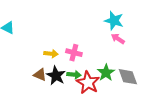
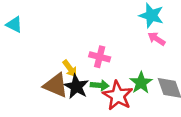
yellow arrow: (51, 54) -> (70, 68), moved, turned 48
brown triangle: (40, 75) -> (56, 85), size x1.5

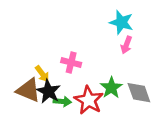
pink arrow: (157, 39) -> (126, 45), turned -102
green arrow: (100, 85) -> (62, 101), moved

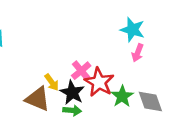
pink cross: (71, 63) -> (81, 71), turned 36
black star: (48, 91) -> (72, 92), moved
red star: (89, 100) -> (99, 82), moved

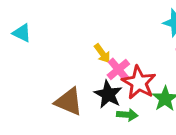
yellow arrow: (52, 82) -> (102, 53), moved
green arrow: (72, 110) -> (127, 115), moved

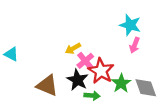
cyan triangle: (22, 33) -> (11, 54), moved
yellow arrow: (102, 53) -> (73, 49), turned 96

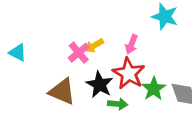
pink arrow: (135, 45) -> (131, 44), moved
pink cross: (85, 61) -> (79, 53), moved

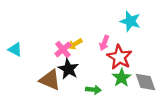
red star: (129, 73) -> (119, 57), moved
black star: (100, 85) -> (68, 69), moved

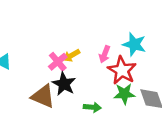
cyan star: (130, 21) -> (134, 44), moved
green star: (122, 78) -> (124, 94), turned 30

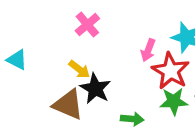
yellow arrow: (71, 56) -> (79, 69), moved, turned -112
pink cross: (58, 62) -> (87, 25), moved

